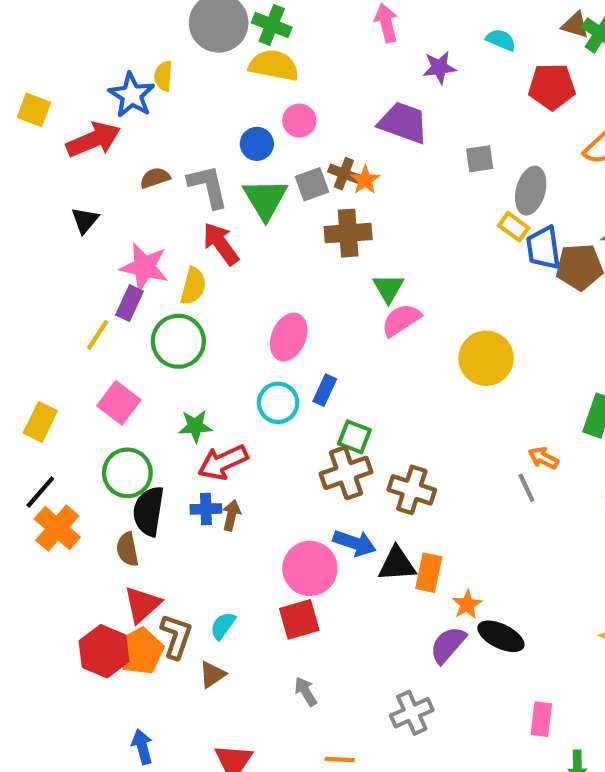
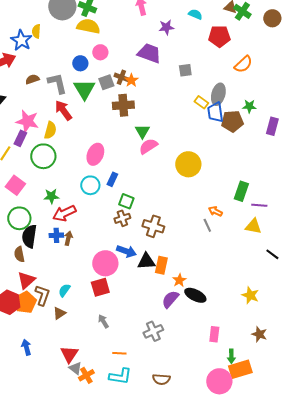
gray ellipse: (531, 191) -> (218, 94), moved
brown cross: (346, 473) -> (122, 218), size x0.7

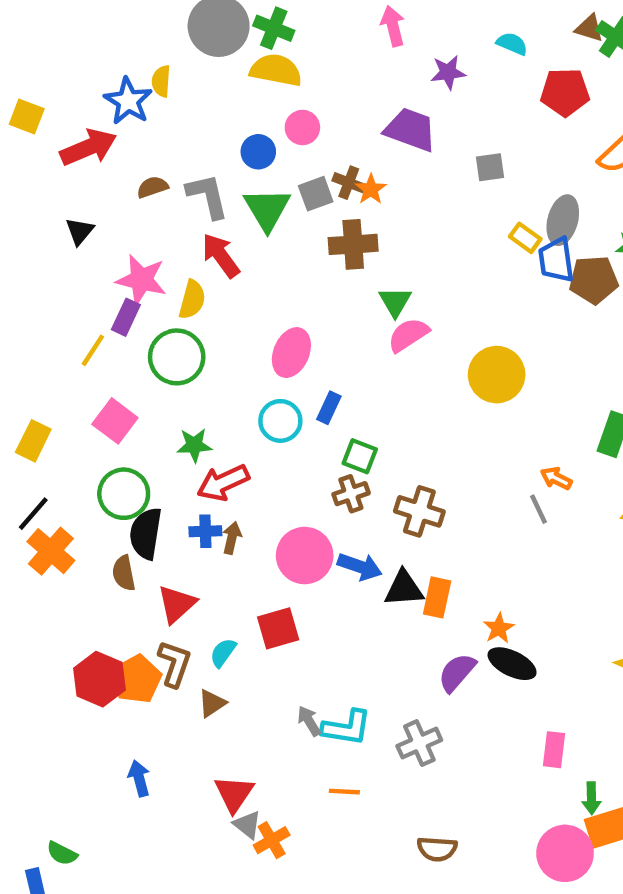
pink circle: (105, 263) -> (305, 556), moved
red triangle: (26, 280) -> (177, 604), moved
orange star: (179, 280) -> (499, 628), moved
red square: (100, 287) -> (278, 628), moved
cyan L-shape: (120, 376) -> (347, 728), moved

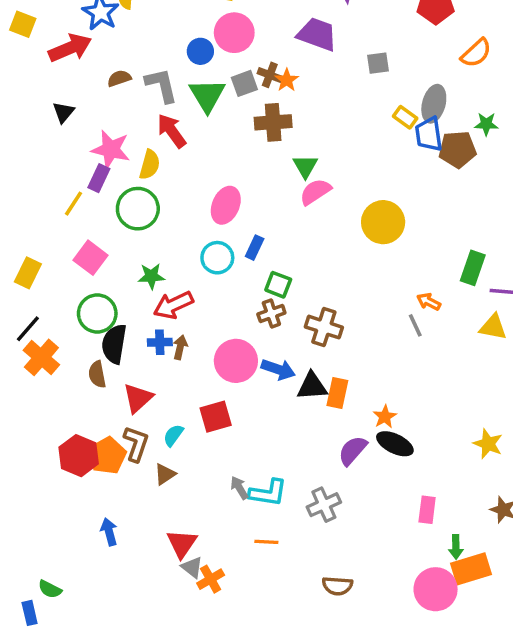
pink circle: (302, 127) -> (234, 33), size x1.5

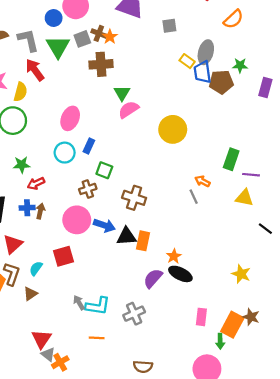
red arrow: (173, 305) -> (36, 183), size x0.7
brown cross: (271, 313) -> (88, 189), moved
orange rectangle: (471, 569) -> (232, 325), moved, turned -45

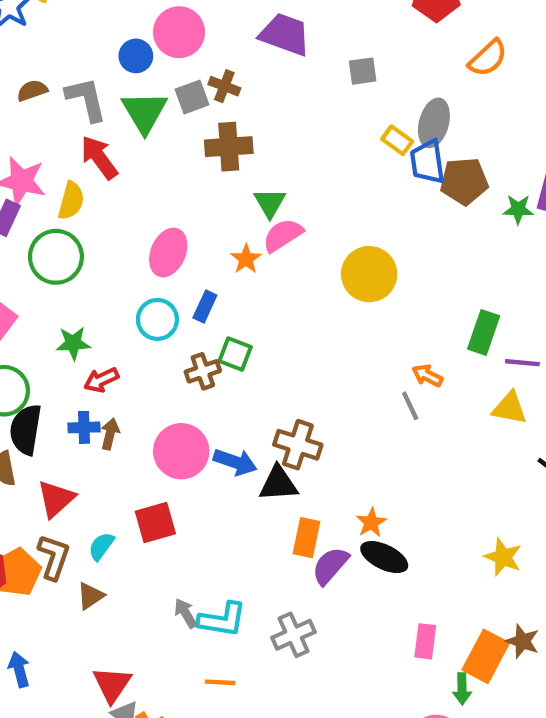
orange star: (110, 37) -> (246, 259), moved
green star: (240, 65) -> (518, 209), moved
brown cross: (88, 189) -> (203, 371), moved
brown cross: (134, 198) -> (298, 445), moved
orange rectangle: (143, 241) -> (306, 538), moved

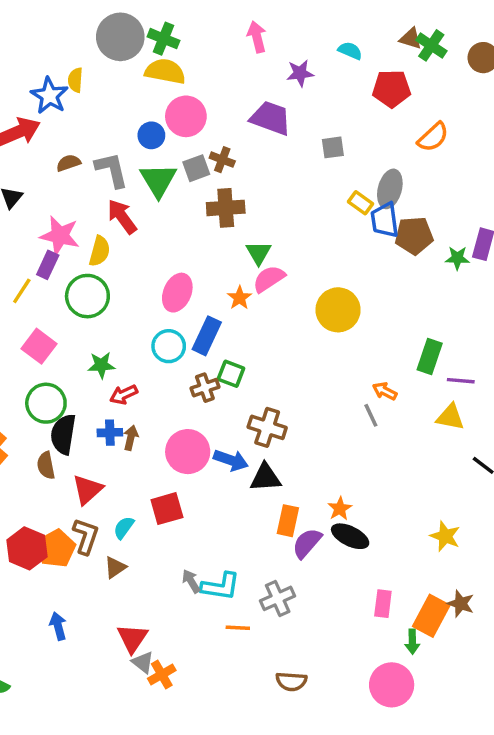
blue rectangle: (205, 306) -> (207, 336), size x1.5
brown cross: (298, 445) -> (267, 427), moved
orange line: (220, 682) -> (238, 628), moved

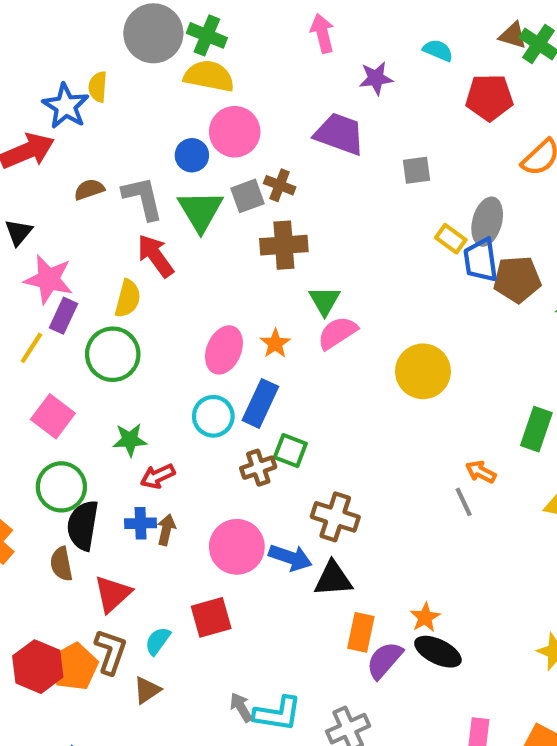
pink star: (60, 236) -> (49, 279), moved
orange star: (240, 298) -> (275, 344), moved

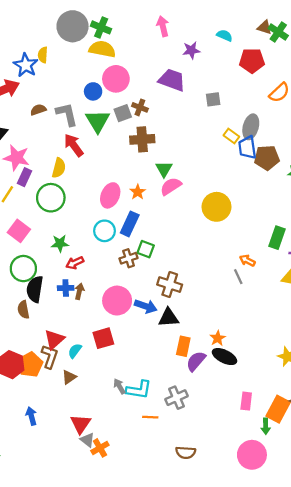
red triangle: (113, 594) -> (54, 339), moved

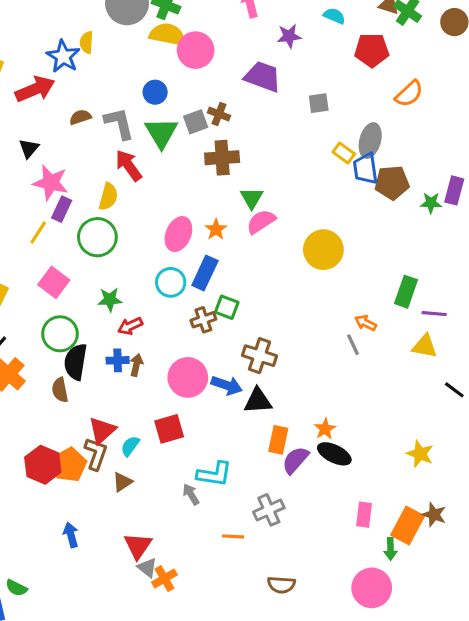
pink circle: (116, 79) -> (196, 50), moved
cyan L-shape: (139, 390) -> (214, 474), moved

